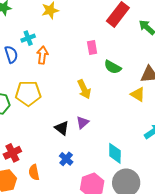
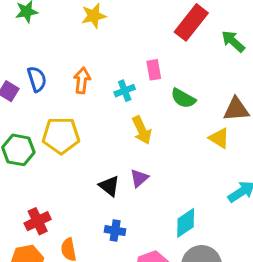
cyan cross: (28, 38) -> (125, 91), moved
cyan diamond: (115, 153) -> (186, 223), turned 55
blue cross: (66, 159) -> (115, 231), turned -32

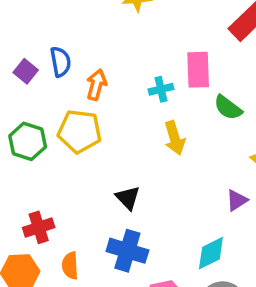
pink rectangle: (154, 70) -> (198, 70), size x1.5
orange arrow: (82, 80) -> (96, 85), moved
purple triangle: (139, 178) -> (237, 200), moved
blue cross: (115, 231) -> (127, 251), size x1.6

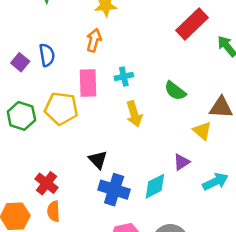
pink rectangle: (198, 70) -> (88, 83), moved
orange arrow: (96, 85) -> (94, 40), moved
red cross: (39, 227) -> (46, 183), moved, turned -35
blue cross: (127, 251) -> (114, 190), moved
cyan diamond: (211, 253) -> (155, 186), moved

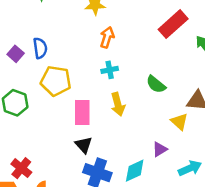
orange arrow: (94, 40) -> (107, 37), moved
pink rectangle: (88, 83) -> (82, 112), moved
yellow pentagon: (61, 108) -> (56, 81), moved
red cross: (46, 183) -> (21, 168), moved

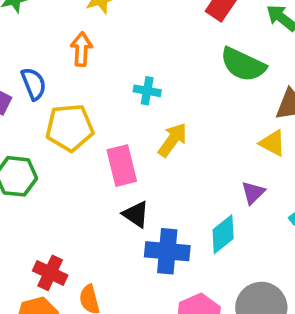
orange arrow: (107, 37) -> (81, 49), moved
cyan cross: (110, 70) -> (147, 91), turned 35
green semicircle: (156, 84) -> (243, 65), moved, size x1.4
yellow arrow: (118, 104) -> (173, 140), turned -115

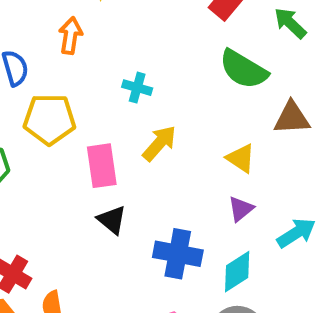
yellow triangle: (273, 143) -> (241, 158), moved
cyan diamond: (223, 234) -> (237, 272), moved
blue cross: (167, 251) -> (178, 254), moved

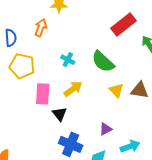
green semicircle: (243, 69) -> (103, 62), moved
yellow triangle: (241, 158) -> (116, 90), moved
black triangle: (112, 220) -> (59, 114), moved

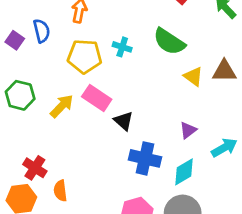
yellow pentagon: (22, 66) -> (85, 56), moved
yellow arrow: (73, 89) -> (62, 106), moved
pink rectangle: (43, 94) -> (97, 98), turned -50

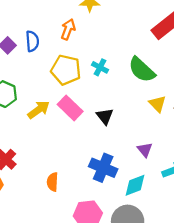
black triangle: (124, 121) -> (105, 116), moved
purple triangle: (188, 130) -> (145, 150), turned -42
orange semicircle: (60, 191) -> (53, 182), moved

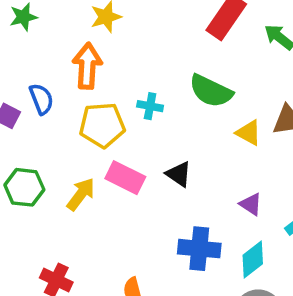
orange arrow: (68, 29) -> (87, 66), size x1.4

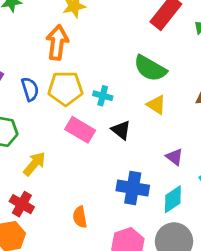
blue semicircle: (41, 99) -> (30, 89), moved
cyan cross: (150, 106) -> (103, 96), moved
yellow triangle: (249, 133) -> (156, 105), moved
yellow arrow: (81, 194) -> (34, 164), moved

